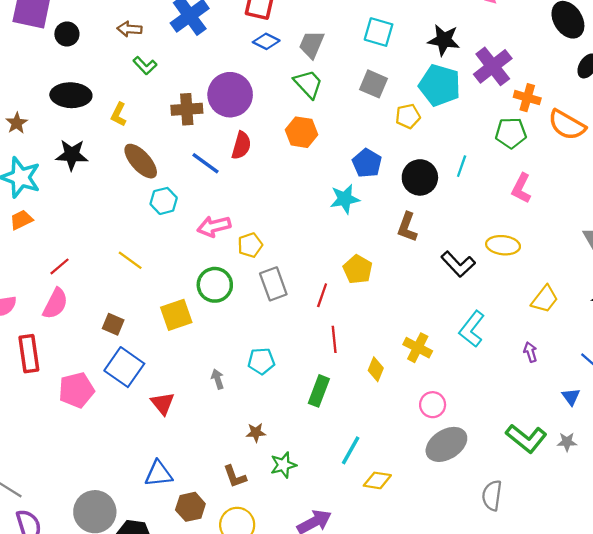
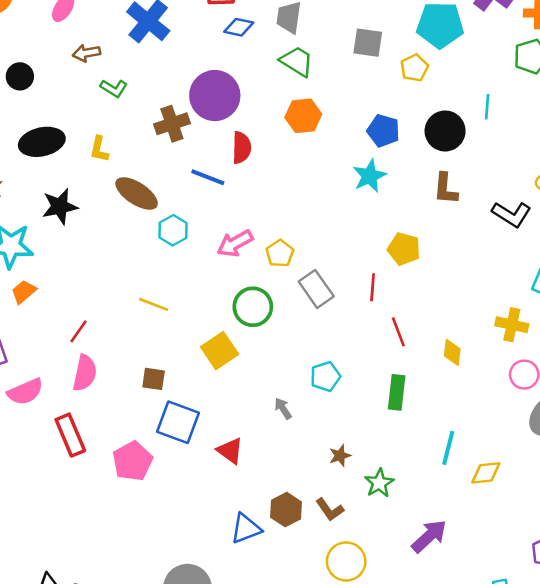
yellow cross: (418, 348) -> (512, 325), moved
brown hexagon: (190, 507) -> (286, 510), moved

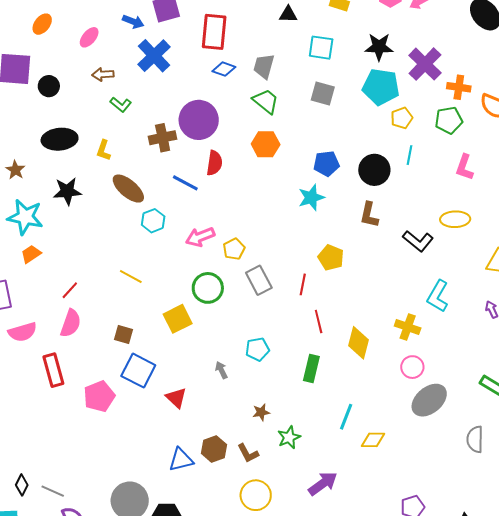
yellow pentagon: (414, 68) -> (402, 118), moved
blue pentagon: (383, 131) -> (326, 164), turned -30
yellow diamond: (452, 352) -> (358, 343), size x1.5

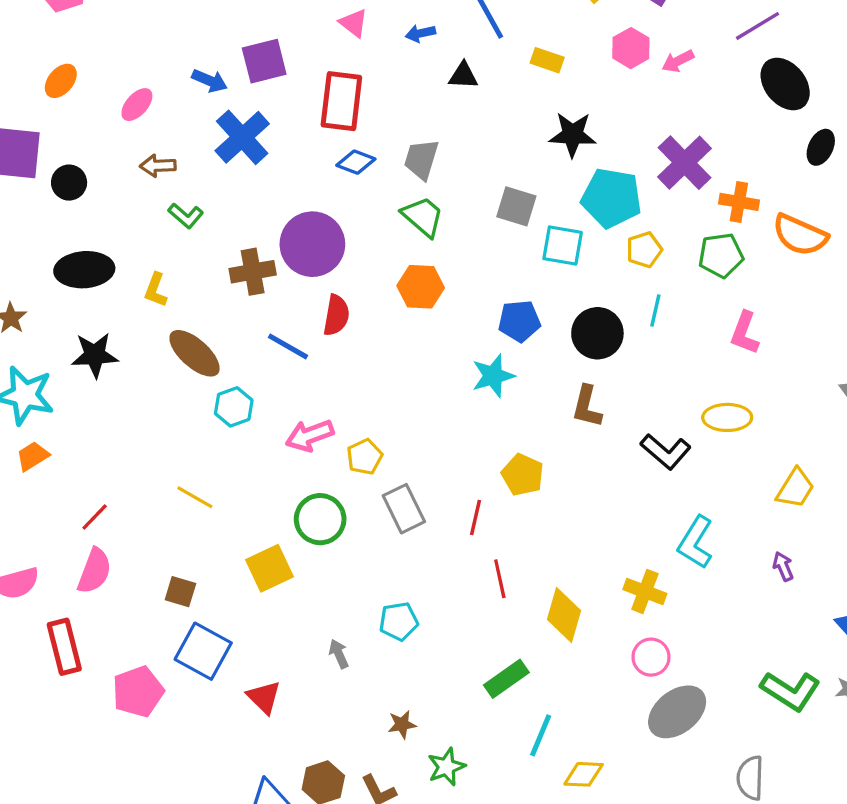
black star: (379, 47) -> (573, 135), moved
cyan square: (321, 48) -> (563, 245), moved
green rectangle: (311, 368) -> (506, 679), moved, turned 40

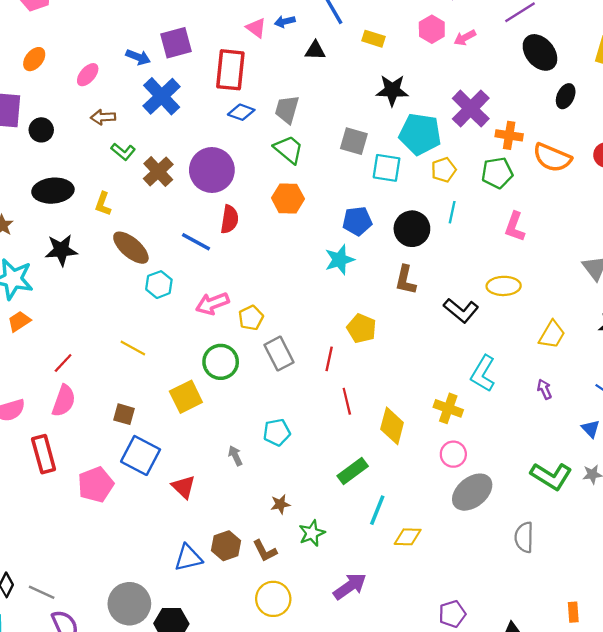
pink triangle: (354, 23) -> (256, 28), moved
brown cross: (253, 272) -> (158, 172), moved, turned -32

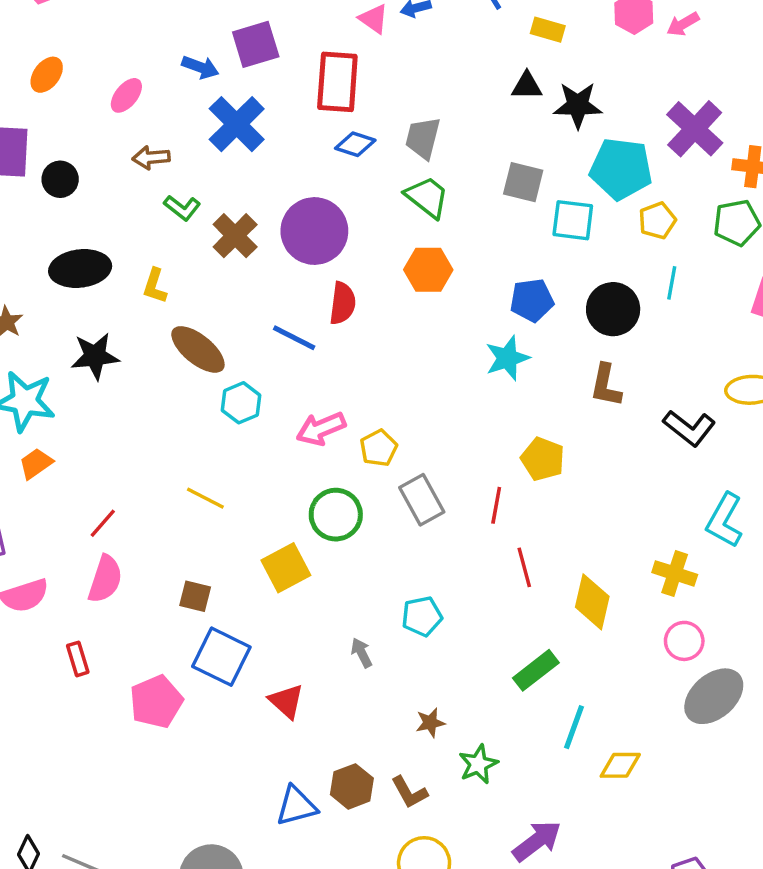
black triangle: (315, 50) -> (527, 86), moved
red rectangle: (44, 454) -> (78, 659), size x0.6

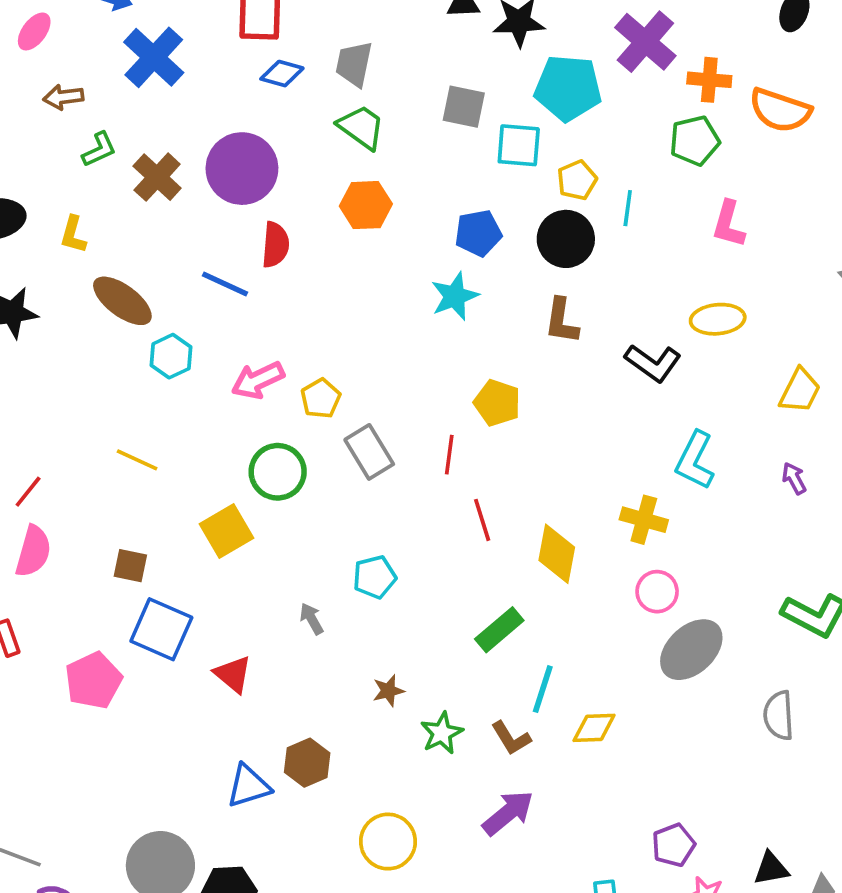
green L-shape: (182, 208) -> (99, 150), turned -60
yellow pentagon: (657, 221) -> (577, 180), moved
brown L-shape: (409, 792) -> (511, 738), moved

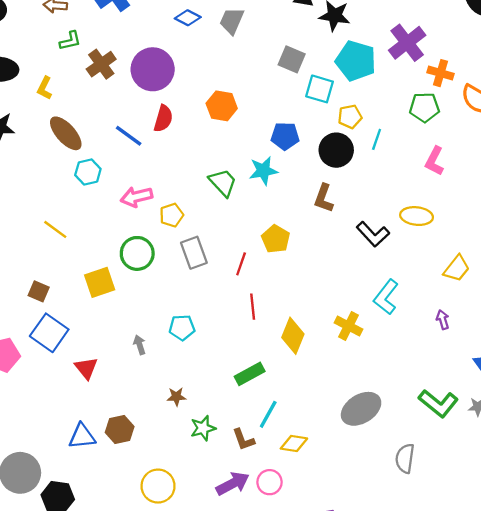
green trapezoid: (361, 127) -> (223, 183), moved
pink circle: (657, 592) -> (270, 482), moved

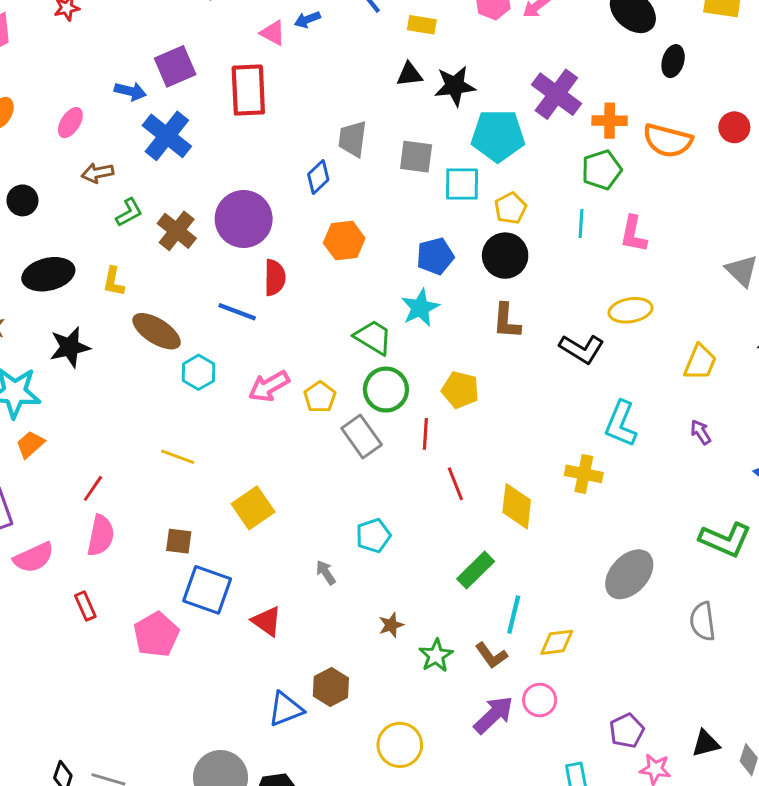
blue diamond: (188, 18) -> (318, 177), moved, turned -55
gray trapezoid: (232, 21) -> (352, 139), moved
cyan line: (377, 139) -> (581, 224), moved
green circle: (137, 253) -> (386, 390), moved

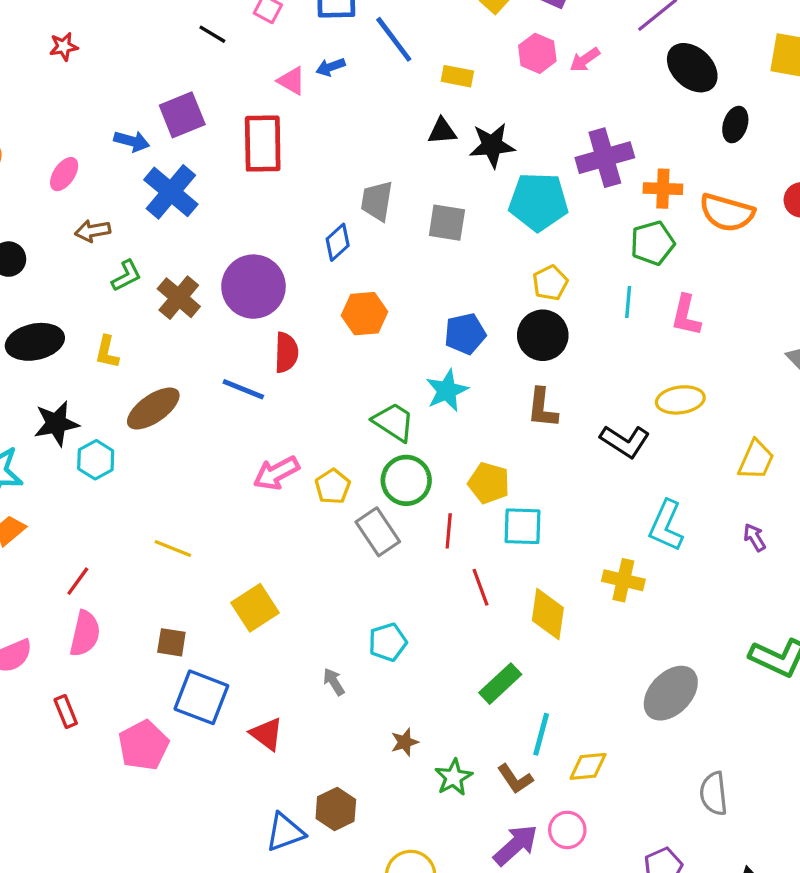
purple cross: (556, 94) -> (605, 158), turned 36
cyan square: (462, 184) -> (522, 526), moved
brown ellipse: (157, 331) -> (153, 408), turned -69
cyan hexagon: (198, 372) -> (96, 460), moved
gray semicircle: (703, 621) -> (714, 794), moved

